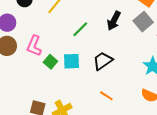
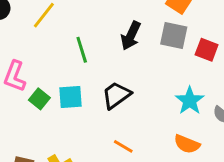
gray square: (143, 22) -> (174, 35), turned -36
green line: (80, 29) -> (82, 50), turned -60

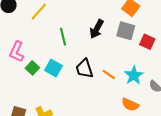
black trapezoid: (116, 95) -> (84, 69), turned -75
cyan square: (70, 97) -> (53, 68), turned 30
orange line: (123, 146) -> (109, 75), moved

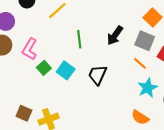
black trapezoid: (84, 69) -> (97, 75), turned 35
orange line: (109, 75) -> (140, 63), moved

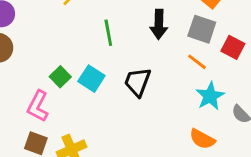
black arrow: (115, 35) -> (159, 24), turned -30
pink L-shape: (30, 49) -> (38, 106), moved

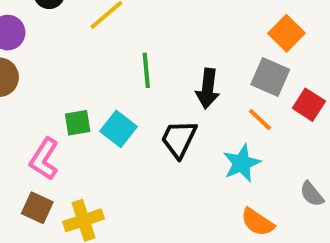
black arrow: (159, 24) -> (208, 88), moved
green square: (60, 77) -> (78, 123), turned 30
cyan star: (210, 96) -> (242, 163), moved

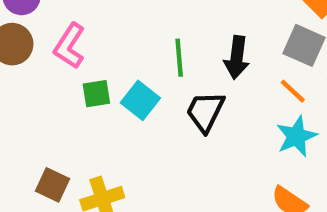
green line: (146, 70) -> (179, 58), moved
pink L-shape: (44, 159) -> (69, 46), moved
cyan star: (242, 163) -> (296, 136), moved

